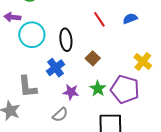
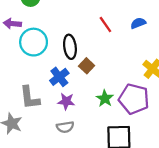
brown square: (93, 58) -> (87, 66), moved
purple star: (71, 92) -> (66, 101), moved
gray semicircle: (60, 115) -> (65, 127), turned 35

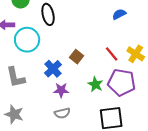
red line: (105, 24) -> (112, 54), moved
black ellipse: (70, 47) -> (48, 14), moved
gray L-shape: (30, 98) -> (16, 77), moved

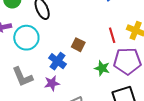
red line: (112, 54) -> (112, 35), turned 35
purple star: (61, 90) -> (52, 83), moved

